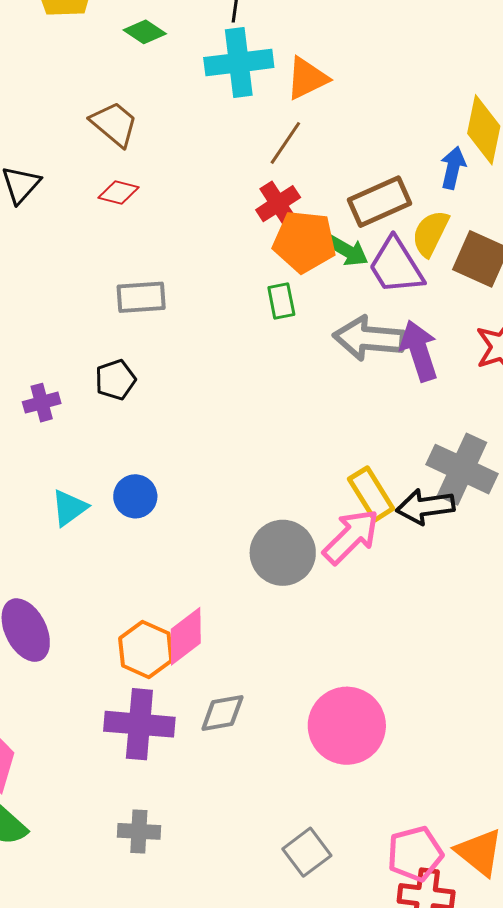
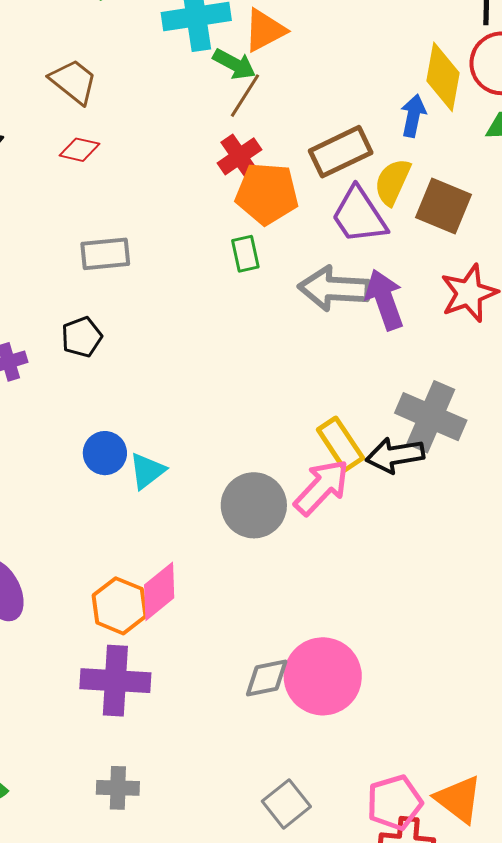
green arrow: (347, 251) -> (234, 64), moved
cyan triangle: (69, 508) -> (147, 471), moved
gray diamond: (222, 713) -> (267, 678), moved

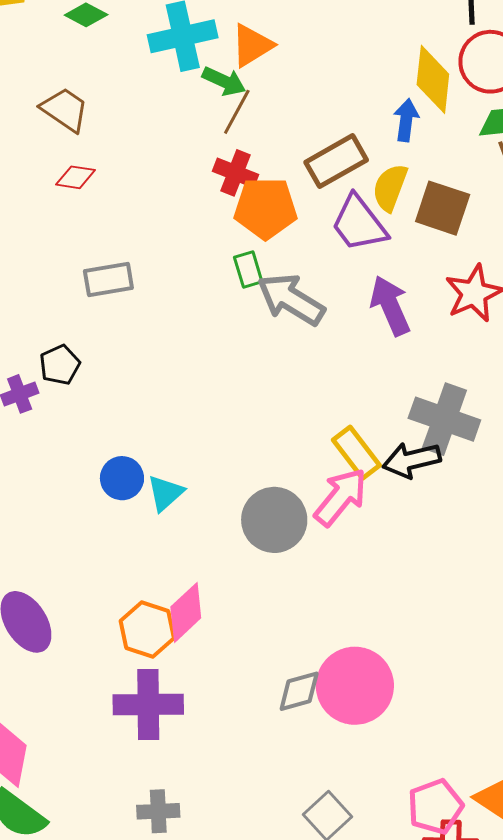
red cross: (239, 156) -> (236, 173), turned -30
gray arrow: (334, 288) -> (291, 299), moved, turned 32
black pentagon: (82, 337) -> (60, 365), moved

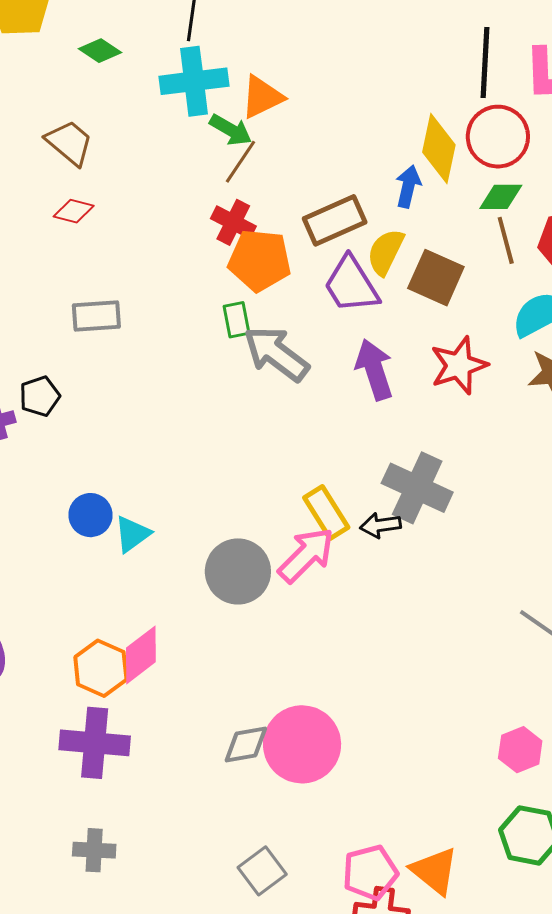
black arrow: (412, 460) -> (380, 525), size x0.7

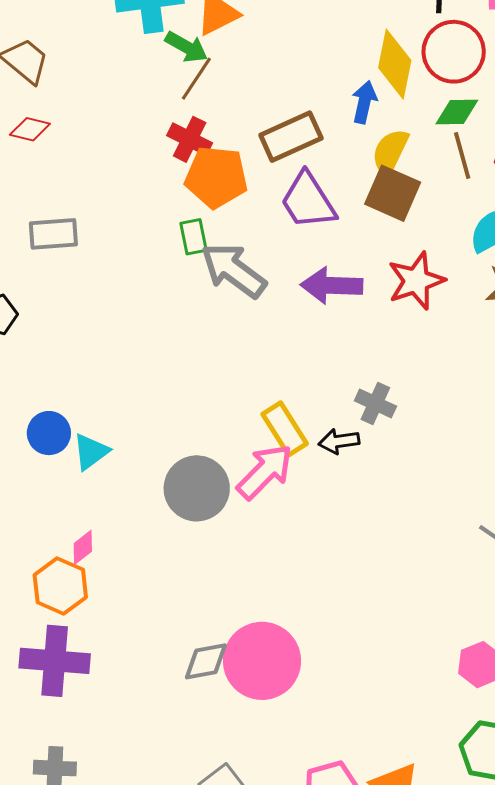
yellow semicircle: (386, 252) -> (390, 152), moved
purple arrow: (374, 370) -> (332, 286), turned -70
gray cross: (417, 488) -> (375, 403), size x0.6
pink diamond: (141, 655) -> (83, 547), moved, size x0.6

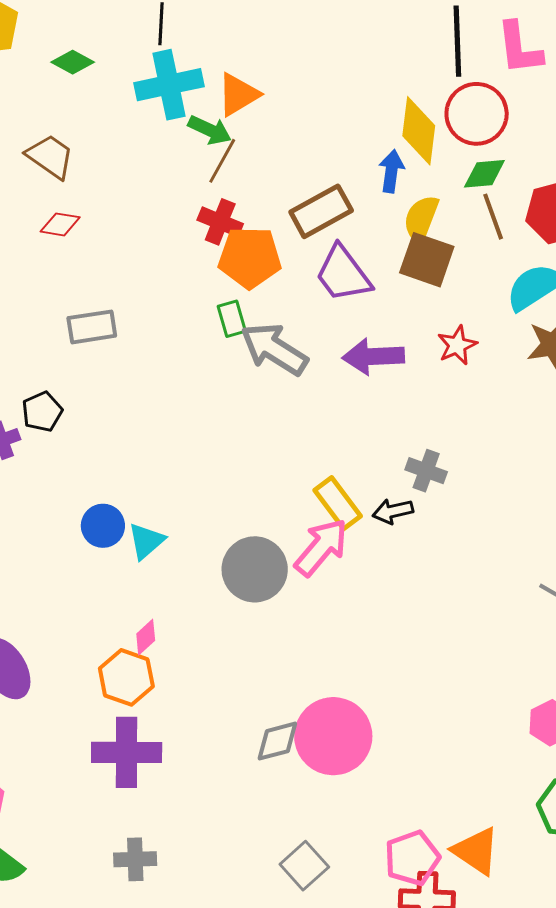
red star: (416, 281) -> (457, 345), size x0.7

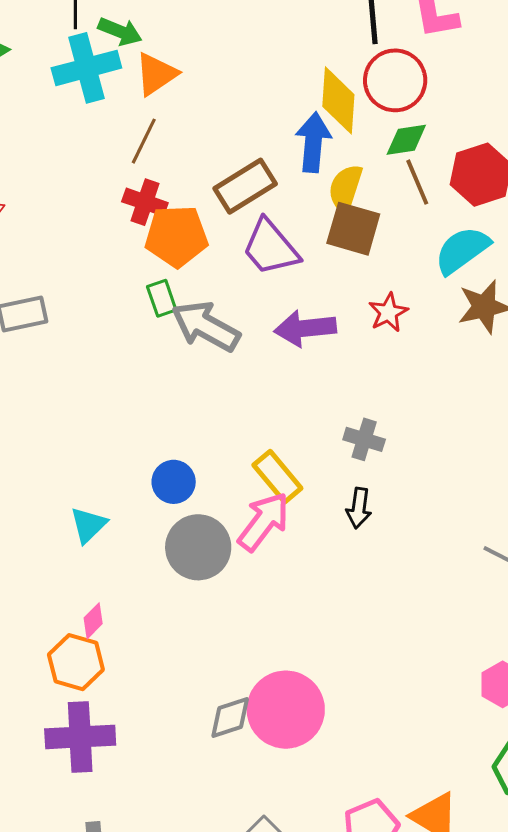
green arrow: (210, 130) -> (120, 31), moved
blue arrow: (391, 171) -> (313, 142), size x1.4
black arrow: (393, 511) -> (359, 508), moved, turned -66
blue circle: (103, 526) -> (174, 482), moved

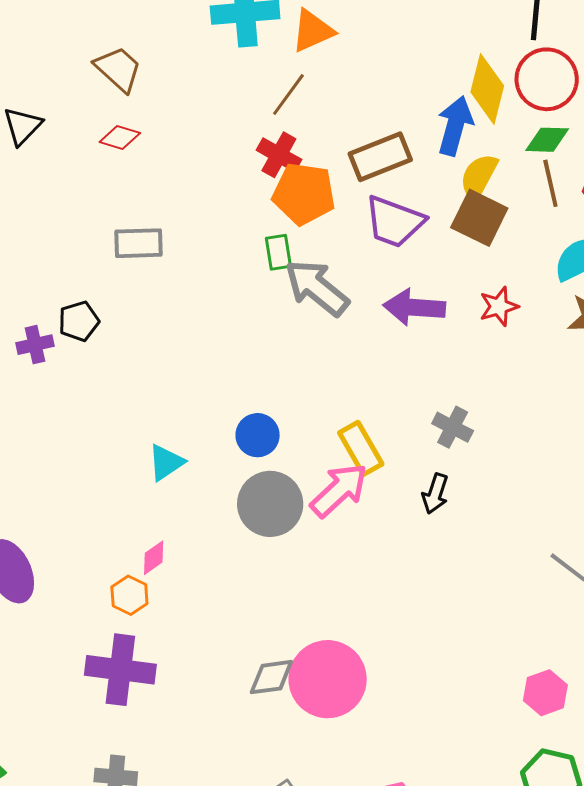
purple trapezoid: (270, 248) -> (394, 222), turned -40
orange hexagon: (76, 662) -> (129, 595), size x0.7

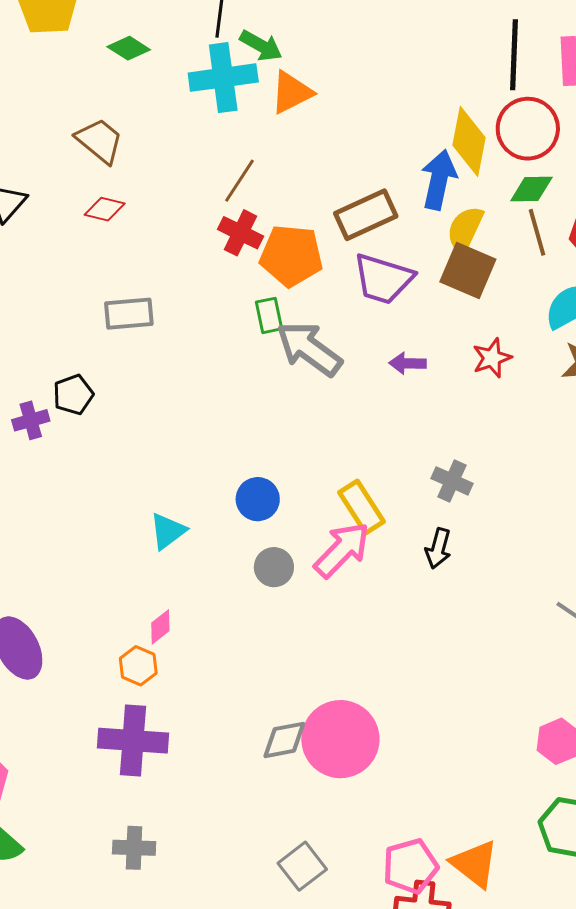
brown line: (288, 94) -> (239, 181), moved
red cross: (279, 155) -> (241, 233), moved
purple arrow: (414, 307) -> (408, 363), size x0.6
gray circle: (270, 504) -> (274, 567), size x0.6

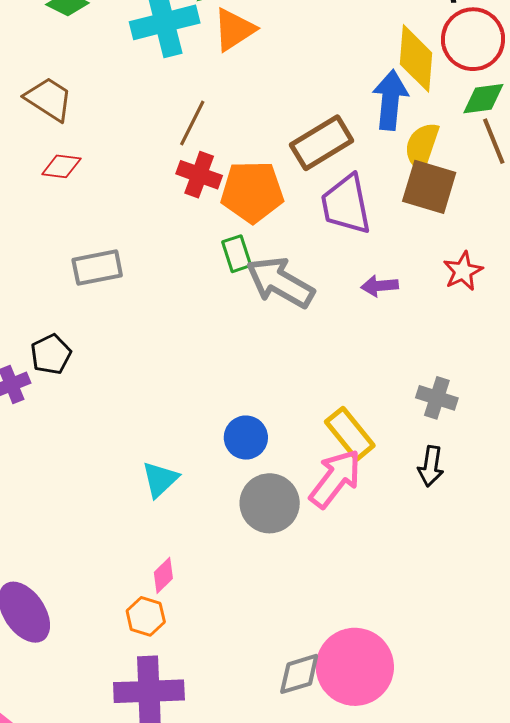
purple trapezoid: (383, 279) -> (346, 205), turned 68
gray circle: (274, 567) -> (270, 503), size x1.5

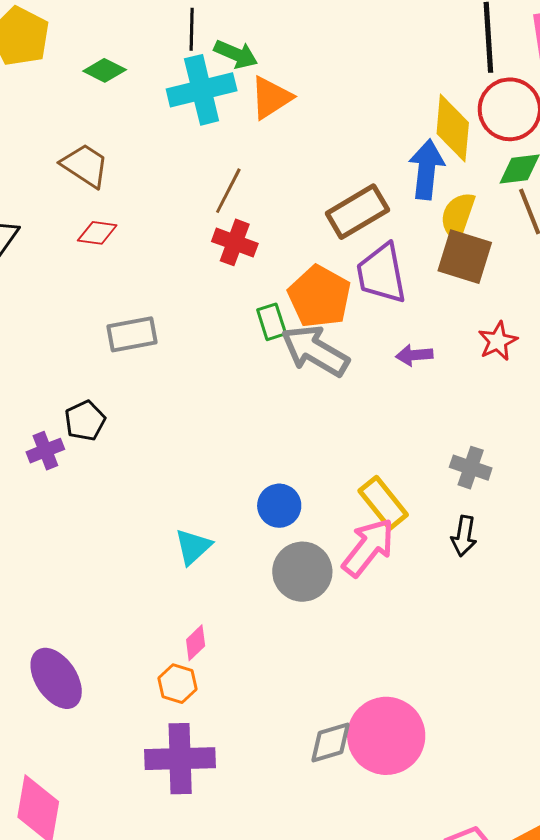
orange pentagon: (252, 192) -> (319, 297), moved, turned 30

